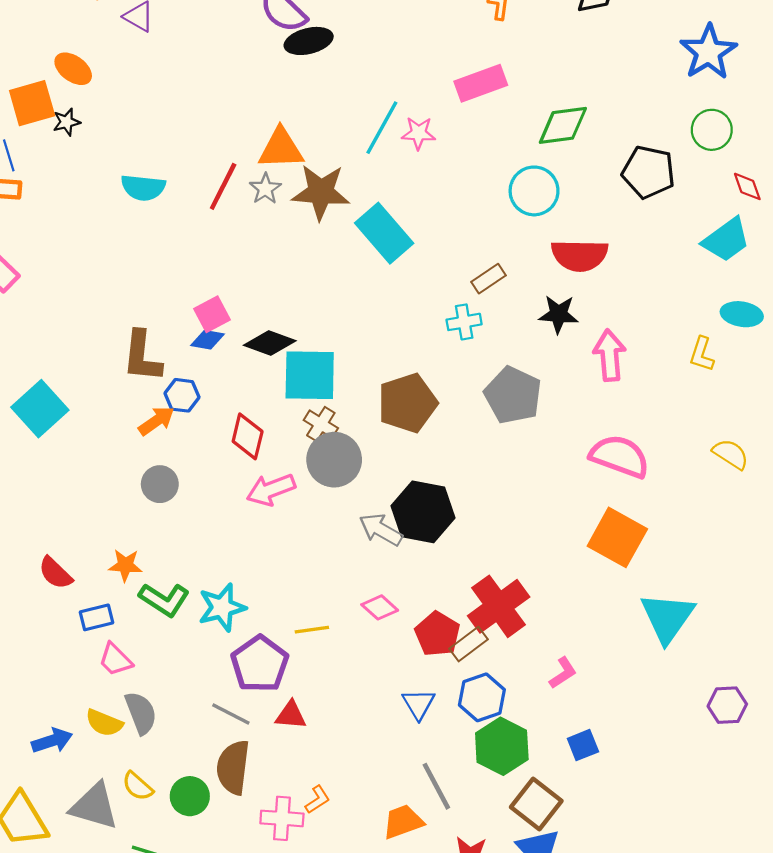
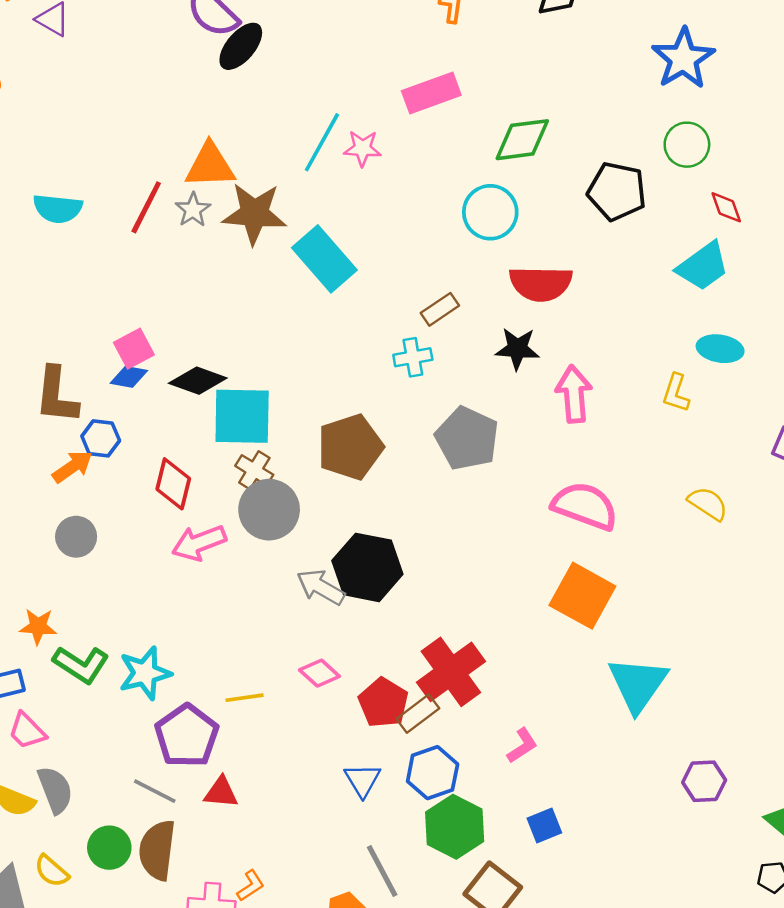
black ellipse: (309, 41) -> (241, 46), turned -36
green circle: (190, 796) -> (109, 848), moved

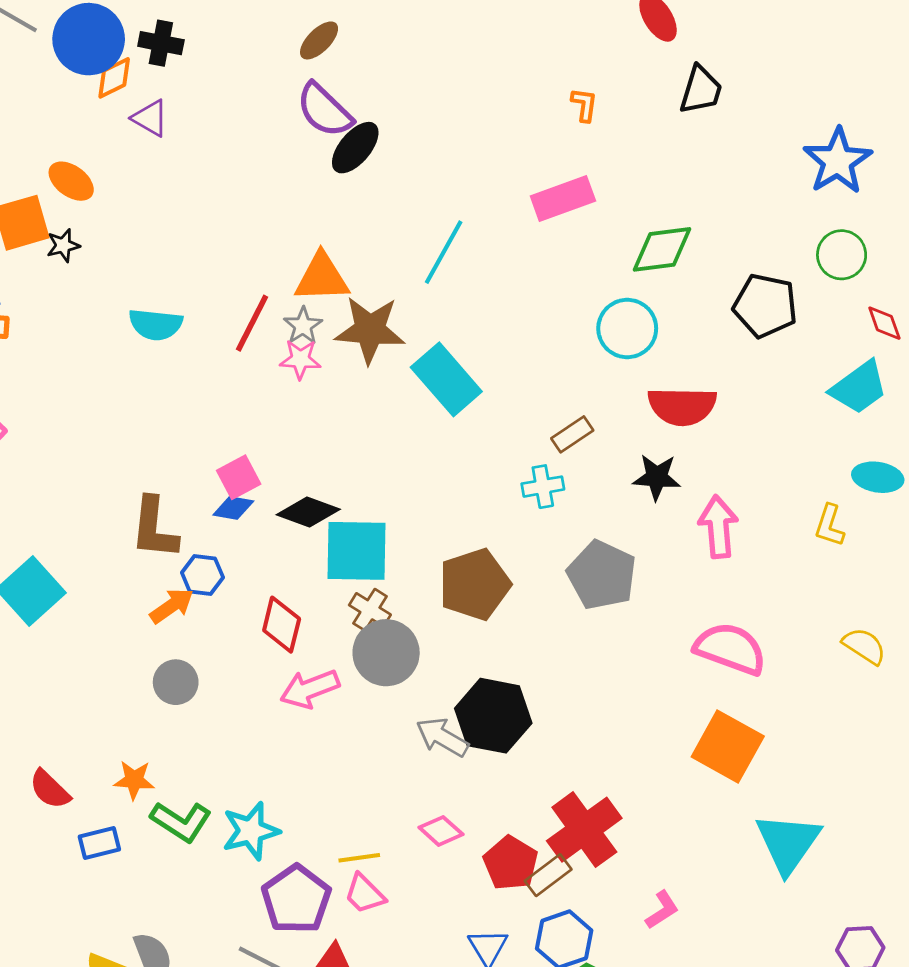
pink star: (362, 148) -> (300, 359), moved
pink trapezoid: (27, 731) -> (365, 894), moved

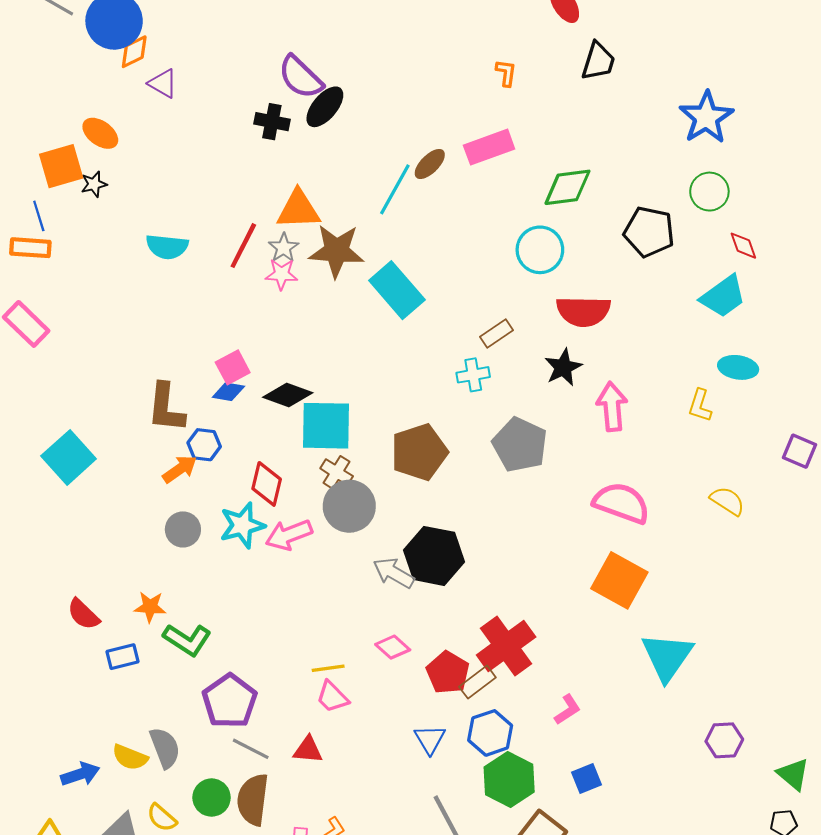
brown ellipse: (319, 40) -> (430, 164), moved
black cross: (161, 43) -> (272, 122), moved
black star: (657, 477) -> (563, 367), turned -30
cyan star: (251, 831) -> (242, 525), moved
purple pentagon: (296, 899) -> (230, 701), moved

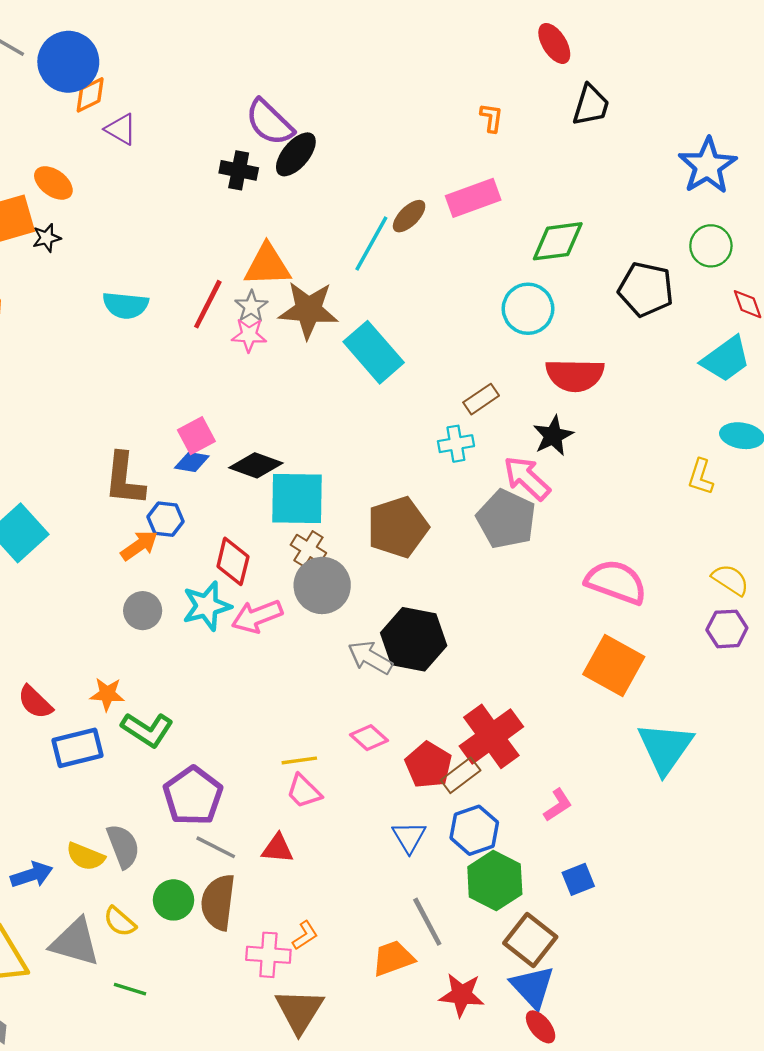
pink arrow: (612, 407) -> (527, 478), moved, turned -42
blue rectangle: (123, 657) -> (77, 748), size x1.4
purple hexagon: (724, 740) -> (727, 629), moved

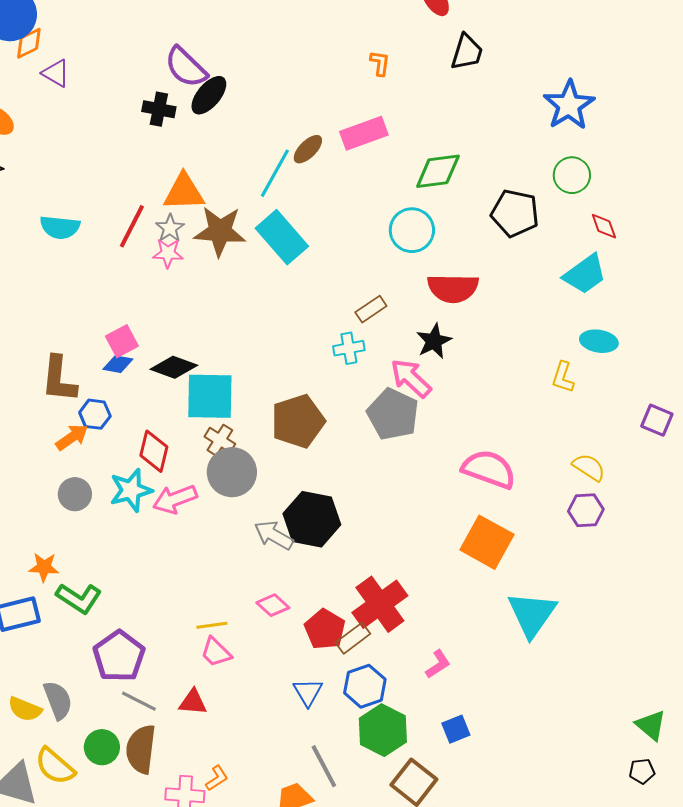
cyan rectangle: (374, 352) -> (282, 237), moved
yellow semicircle: (120, 922) -> (55, 766), size x1.4

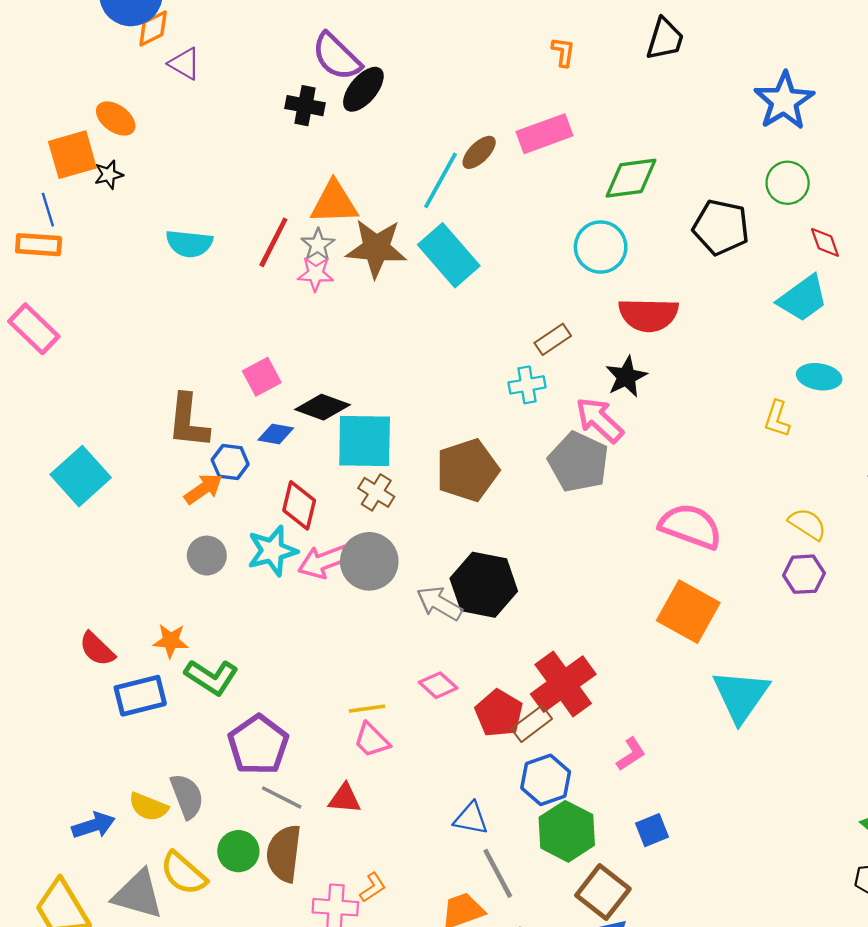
blue diamond: (118, 364) -> (276, 434), moved
gray circle: (232, 472) -> (369, 561), moved
blue triangle: (308, 692) -> (471, 818), moved, turned -48

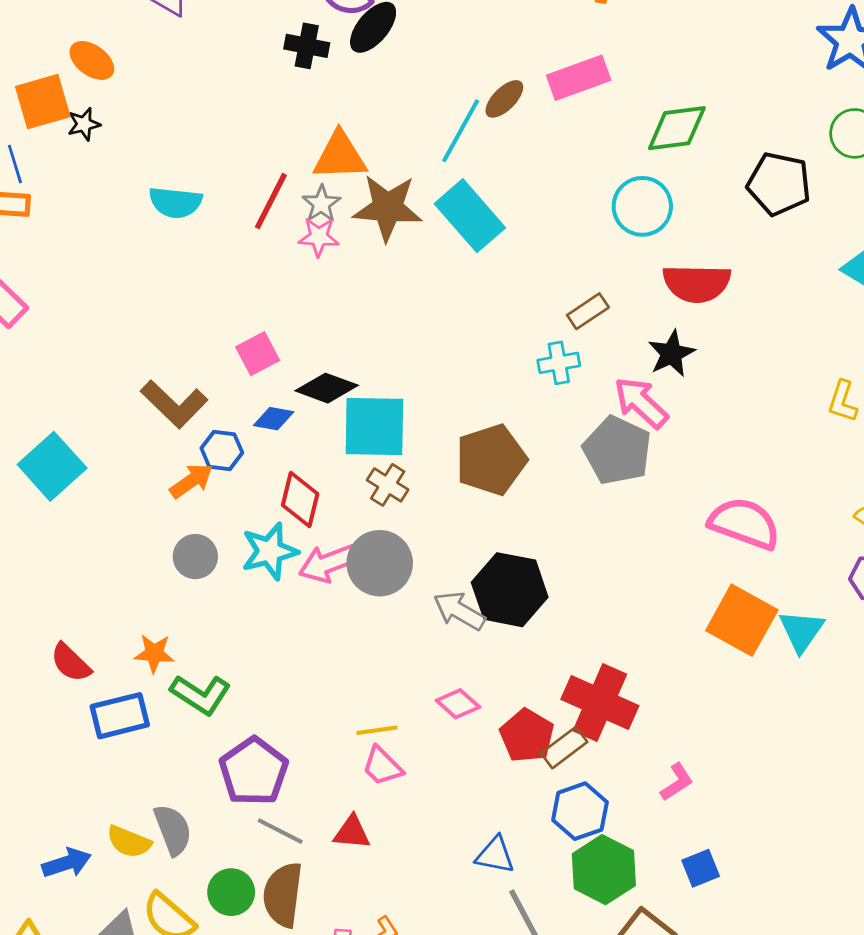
brown L-shape: (188, 421) -> (174, 404), turned -52
red cross: (563, 684) -> (600, 702), turned -30
cyan triangle: (741, 696) -> (801, 631), moved, size x0.7

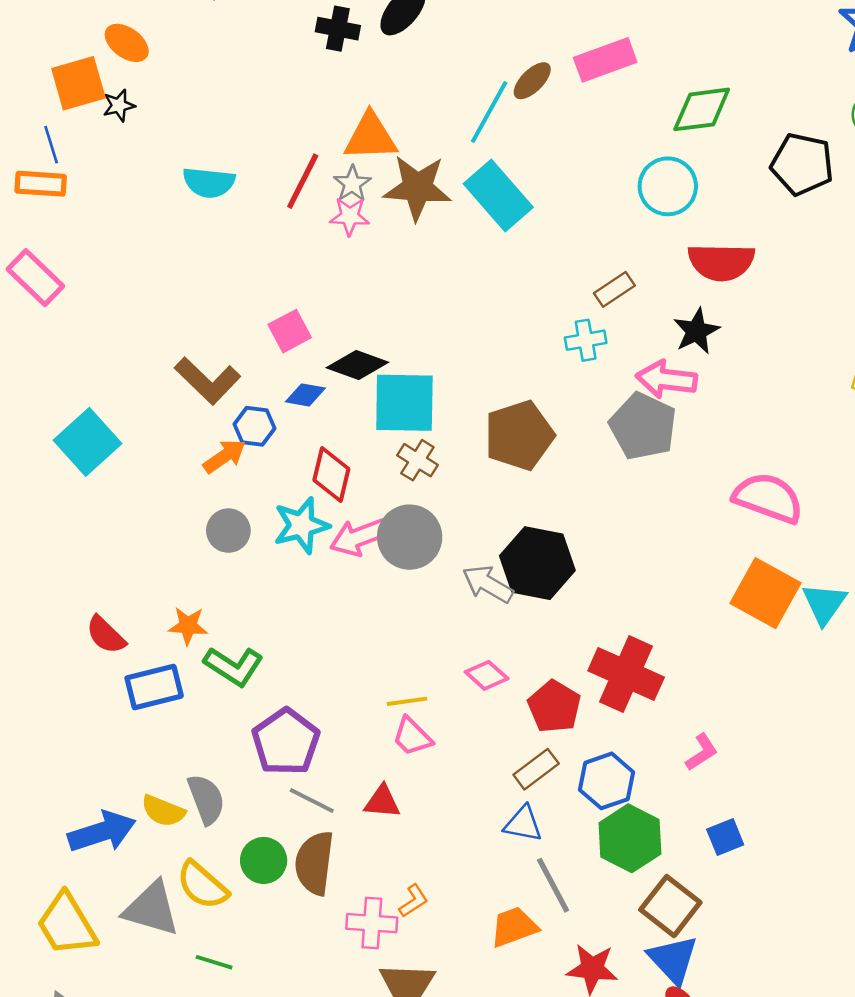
pink arrow: (641, 403) -> (666, 379), turned -36
brown rectangle: (564, 748) -> (536, 769), moved
blue arrow: (67, 863) -> (102, 832), size x1.4

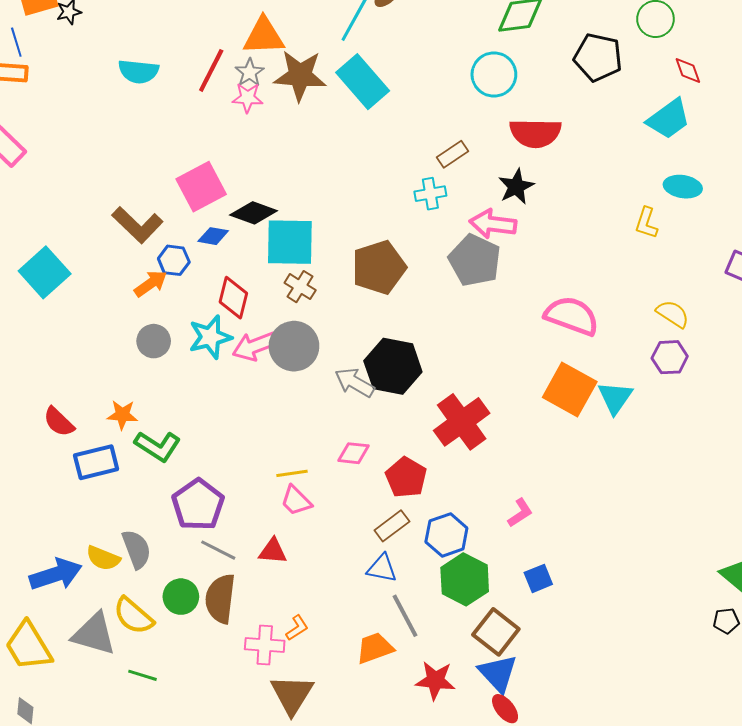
pink square: (290, 331) -> (201, 187), size x1.5
red cross: (626, 674) -> (462, 422), moved, turned 30
pink diamond: (487, 675) -> (354, 453), turned -36

